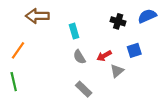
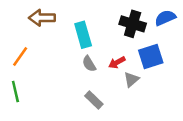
black cross: (118, 21) -> (133, 24), size x1.5
cyan rectangle: (74, 31) -> (83, 35), size x1.5
blue square: (134, 50) -> (151, 56), size x1.5

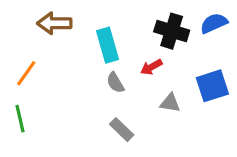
blue square: (151, 56) -> (212, 86), moved
red arrow: (117, 63) -> (151, 67), moved
gray triangle: (131, 79) -> (170, 103), turned 49

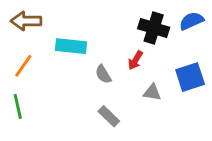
brown arrow: (54, 23) -> (26, 21), moved
cyan rectangle: (108, 45) -> (71, 46), moved, turned -68
red arrow: (151, 67) -> (135, 60), turned -30

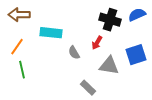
gray triangle: (152, 92) -> (109, 66), size x1.5
green line: (18, 106) -> (22, 70), moved
gray rectangle: (109, 116) -> (88, 88), moved

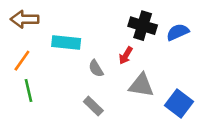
blue semicircle: (137, 15) -> (178, 32), moved
blue square: (136, 55) -> (179, 103), moved, turned -35
gray rectangle: (88, 88) -> (93, 106), moved

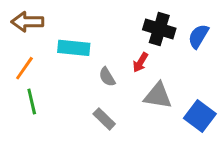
blue semicircle: (178, 32) -> (198, 36), turned -35

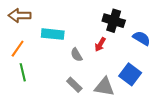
blue semicircle: (198, 36) -> (142, 38), moved, turned 90
gray triangle: (158, 96) -> (104, 87), moved
blue square: (200, 116) -> (130, 74), moved

